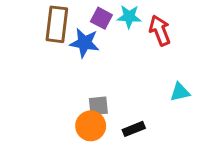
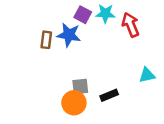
brown rectangle: (57, 24) -> (46, 40), moved, size x0.6
black rectangle: (134, 129) -> (109, 95), moved

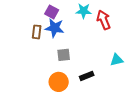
purple square: (83, 15) -> (52, 12), moved
gray square: (80, 86) -> (64, 55), moved

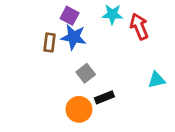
gray square: (64, 55) -> (86, 73), turned -32
black rectangle: (87, 76) -> (104, 97), moved

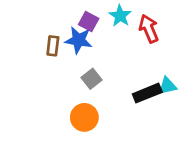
cyan star: (112, 14) -> (120, 16), turned 30
purple square: (70, 16) -> (89, 21), moved
black rectangle: (104, 97) -> (147, 93), moved, size x1.4

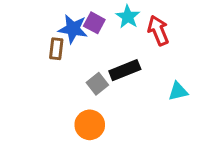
blue star: (79, 40) -> (73, 29), moved
black rectangle: (147, 93) -> (125, 70), moved

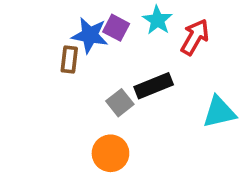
red arrow: (158, 30) -> (195, 37), turned 52
cyan triangle: (178, 91) -> (219, 112), size x1.4

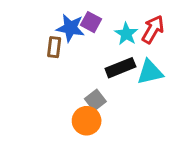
cyan star: (157, 20) -> (126, 34), moved
gray square: (120, 103) -> (95, 100), moved
cyan triangle: (219, 112) -> (150, 72), moved

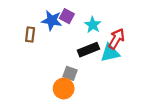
red arrow: (153, 29) -> (117, 39), moved
brown rectangle: (54, 47) -> (30, 34), moved
gray square: (95, 100) -> (70, 73), turned -32

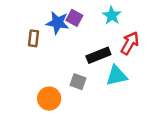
cyan star: (93, 25) -> (112, 15), moved
cyan triangle: (110, 53) -> (117, 76), moved
orange circle: (64, 89) -> (49, 99), moved

